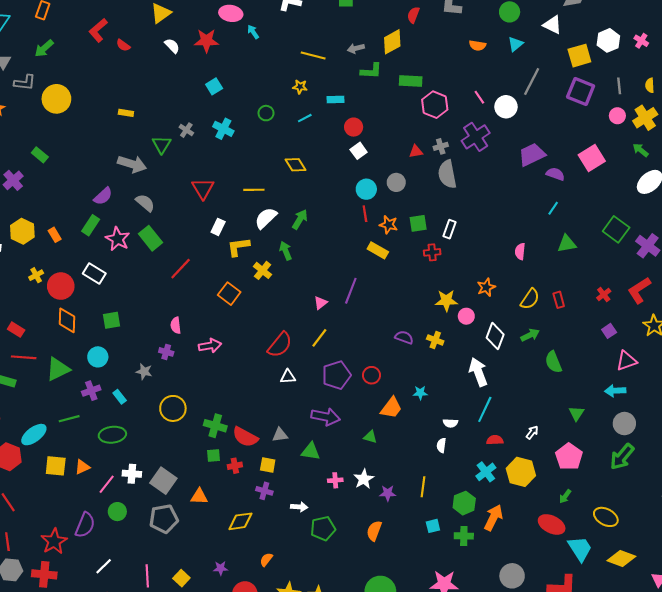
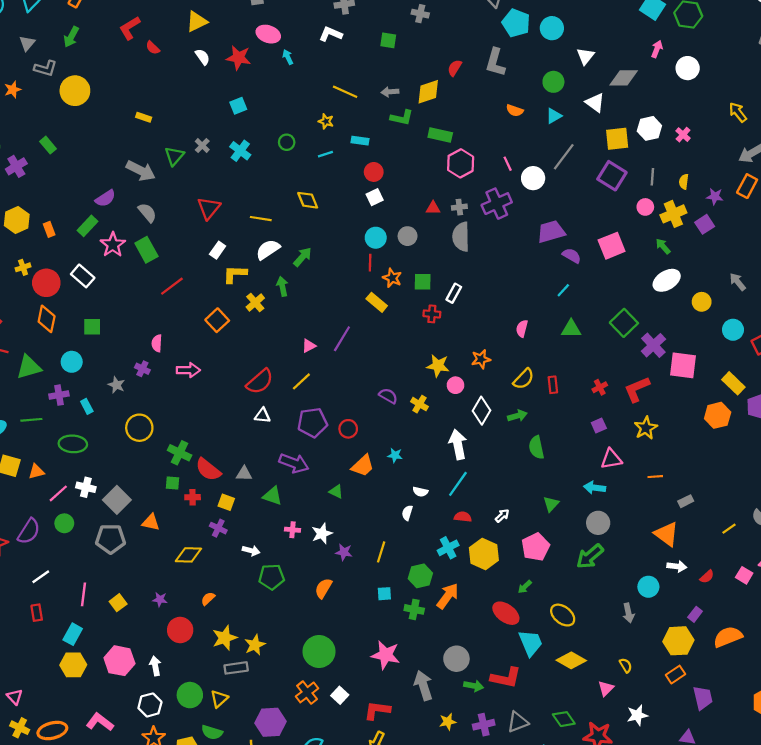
green arrow: (44, 48) -> (71, 37), turned -30

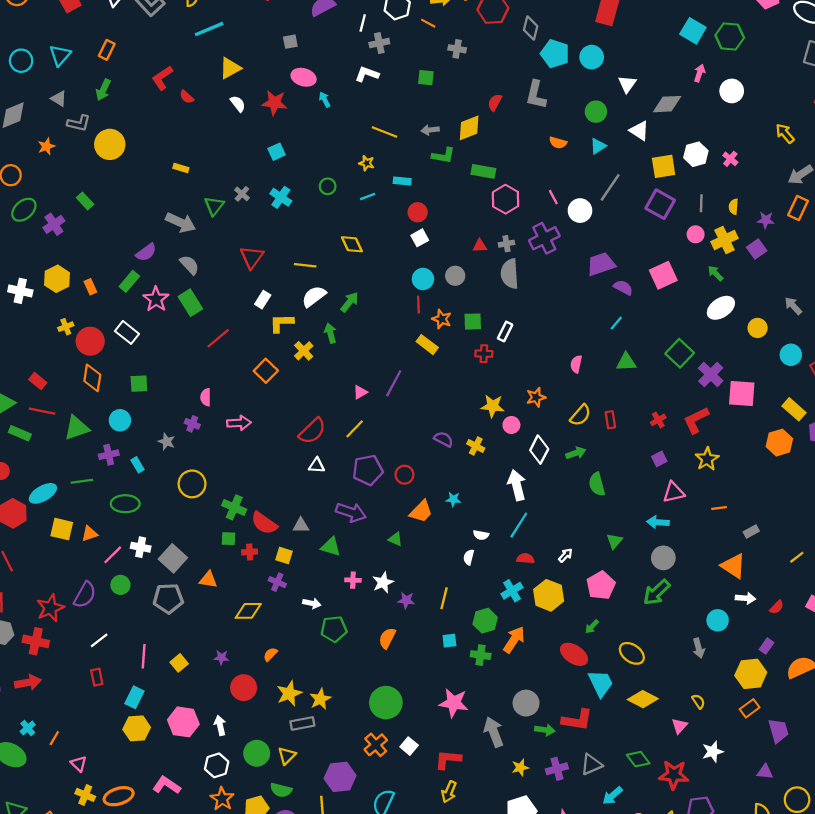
gray triangle: (27, 43) -> (59, 99), turned -35

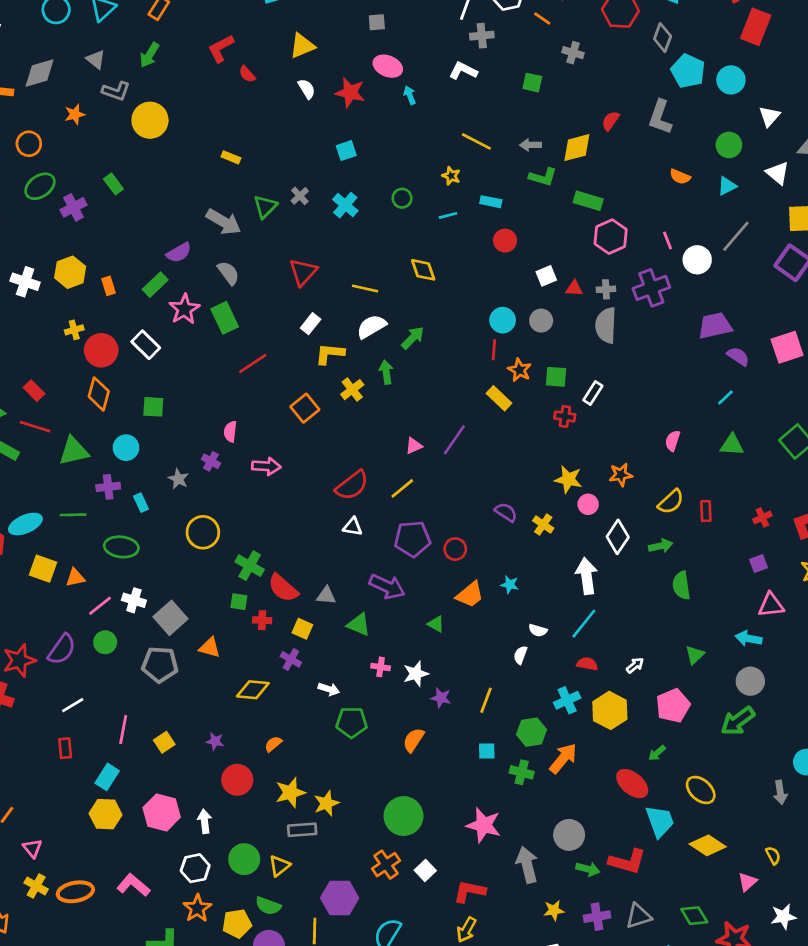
white square: (420, 238) -> (546, 276), moved

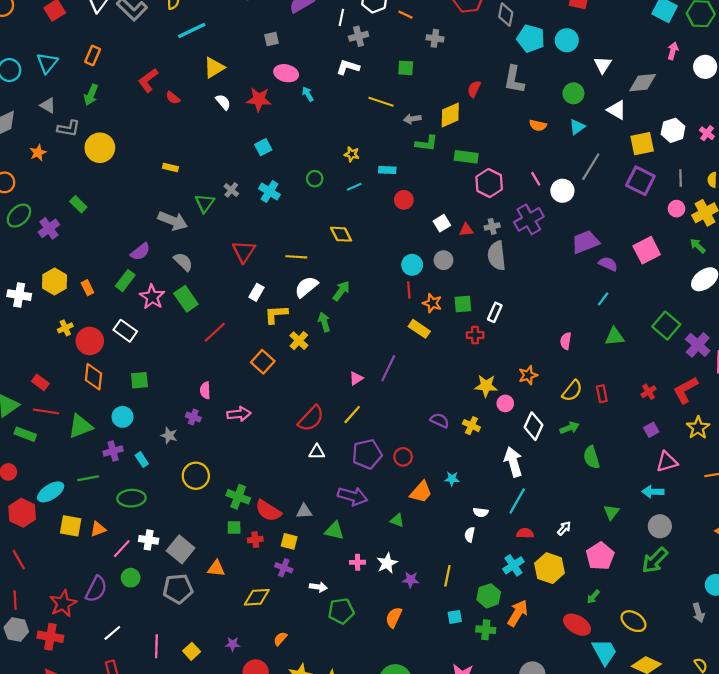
yellow line: (476, 141) -> (381, 102), moved

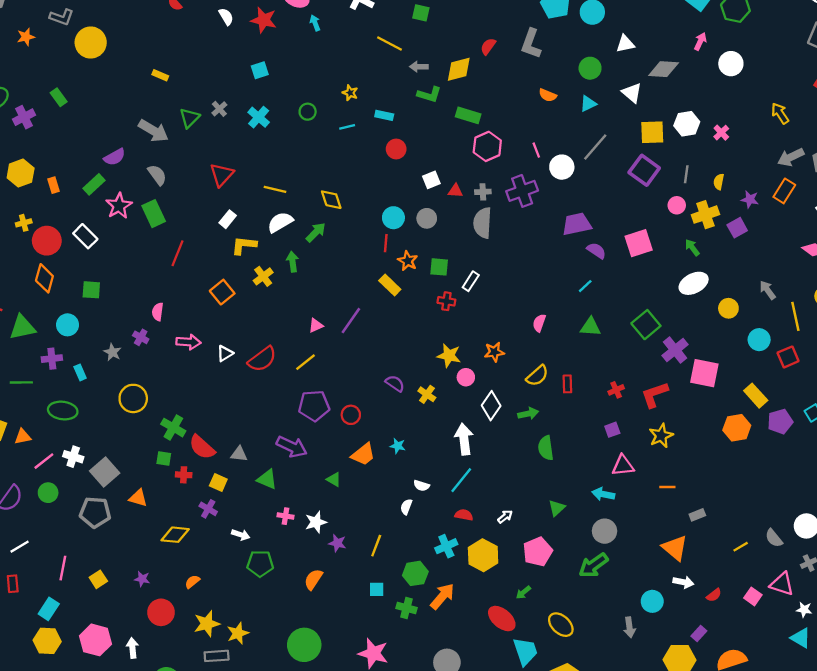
white triangle: (603, 65) -> (625, 44), turned 36
yellow diamond: (341, 234) -> (331, 200), moved
red line: (215, 332) -> (177, 253), turned -35
white triangle: (317, 452) -> (225, 353), moved, turned -42

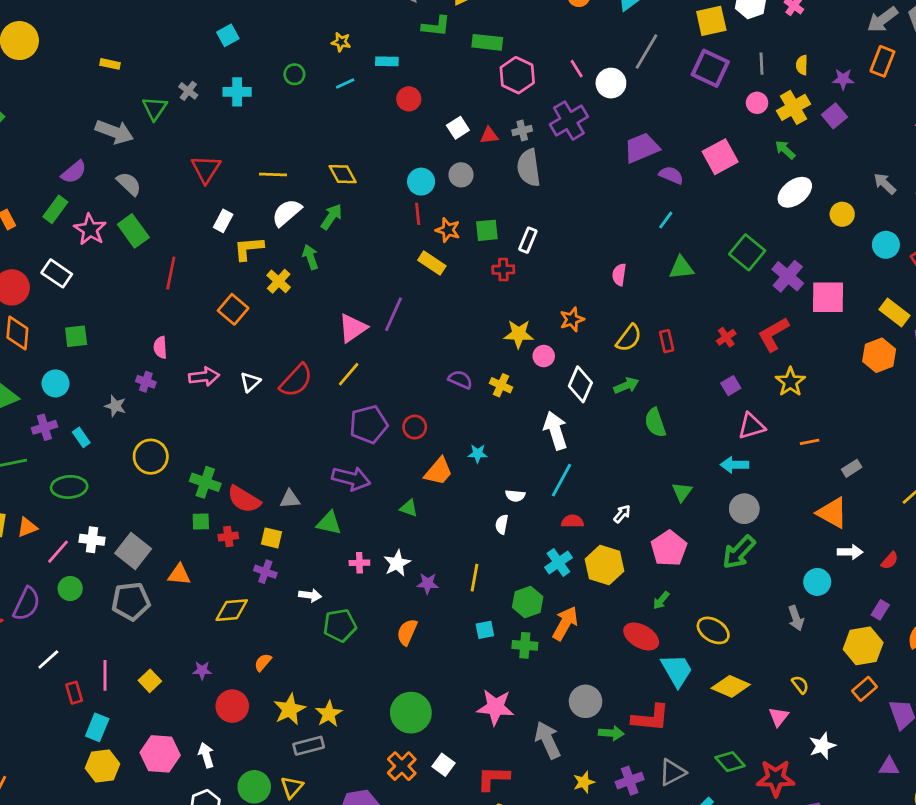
cyan cross: (259, 117) -> (237, 92), turned -30
pink triangle: (316, 325) -> (353, 328), size x1.6
red rectangle: (13, 584) -> (74, 693), moved

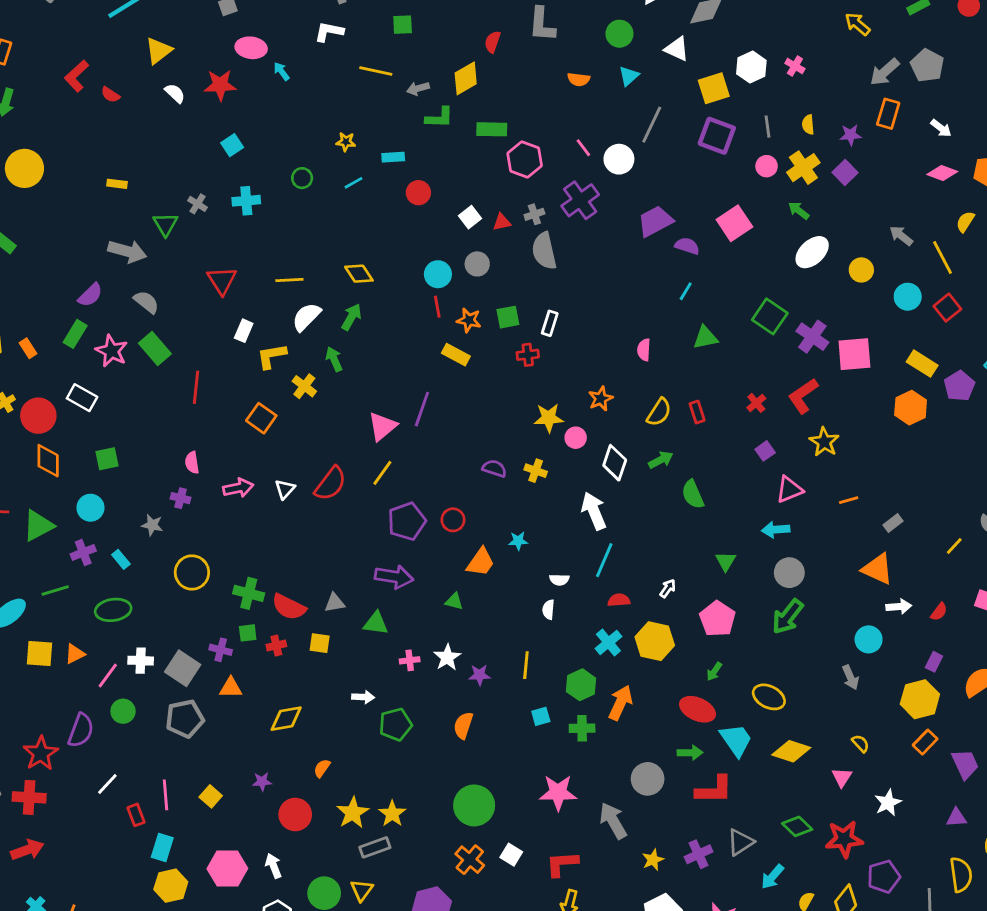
purple cross: (265, 572) -> (221, 650), moved
green arrow: (611, 733) -> (690, 753), moved

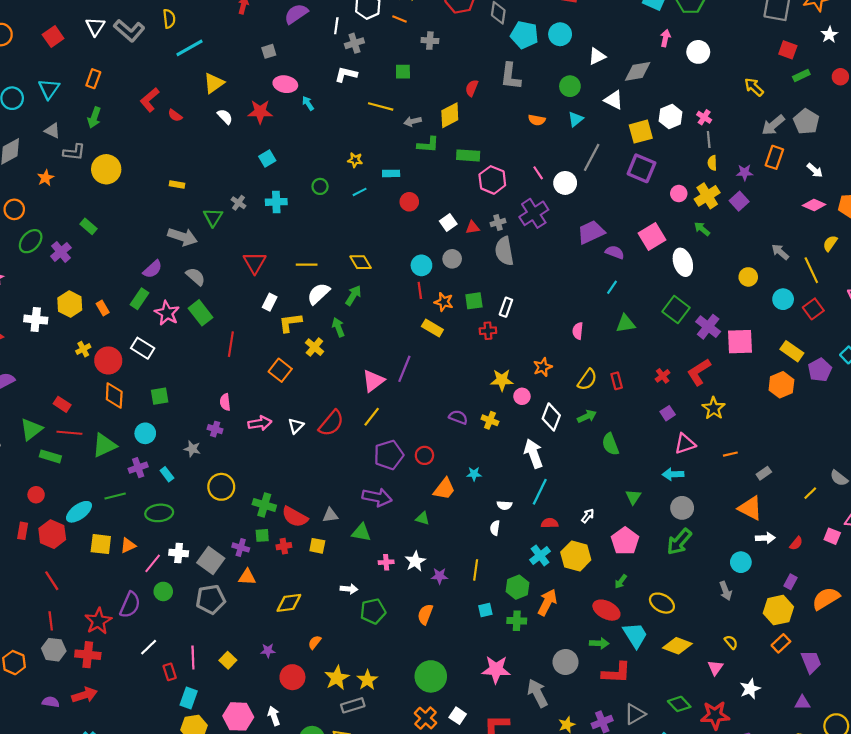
gray line: (768, 127) -> (709, 139), moved
white ellipse: (812, 252) -> (683, 262), moved, turned -68

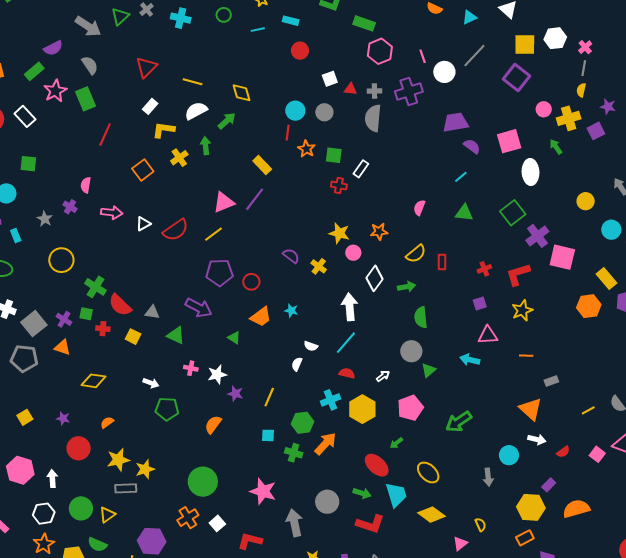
yellow rectangle: (432, 328) -> (262, 165), moved
gray circle: (682, 508) -> (411, 351), moved

